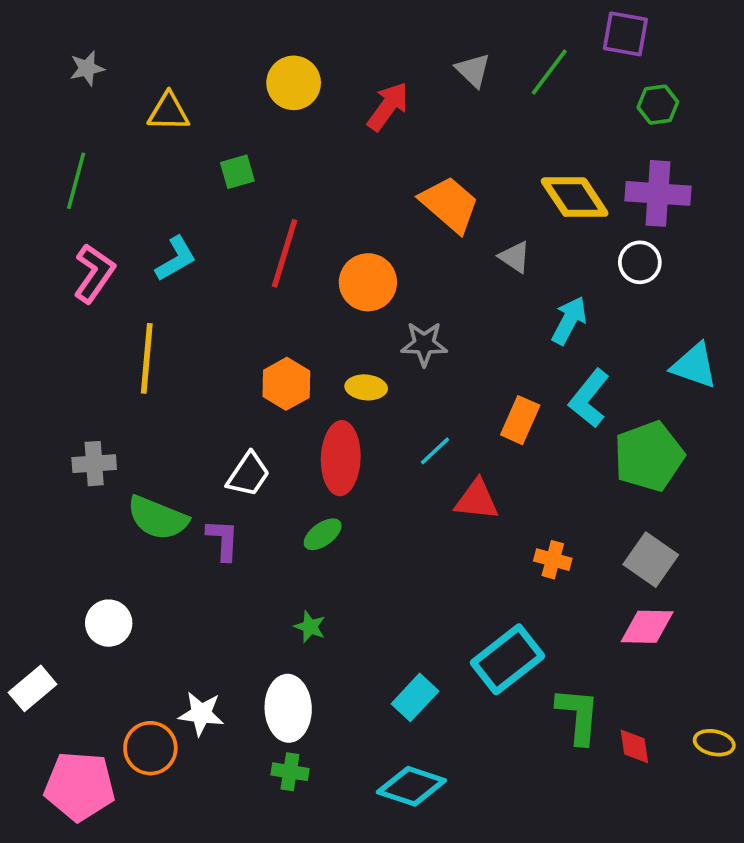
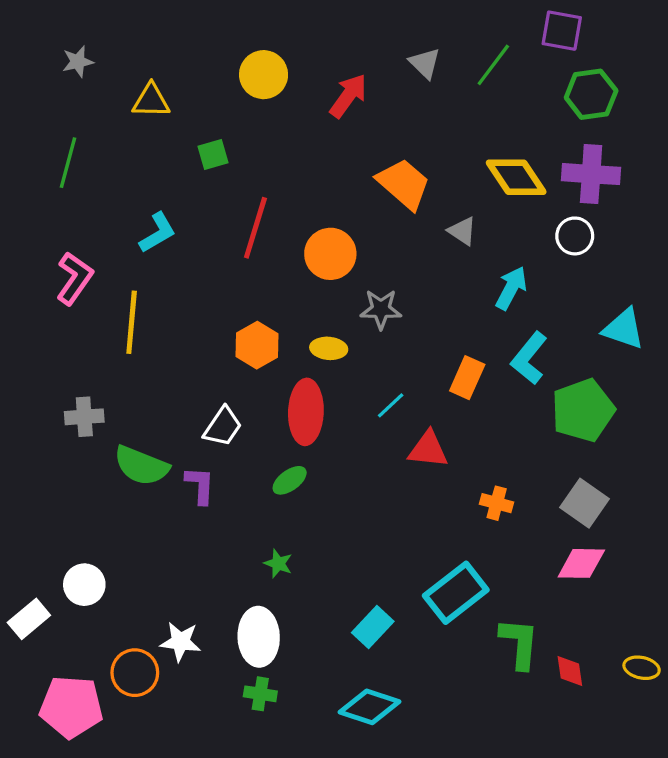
green hexagon: (658, 105) -> (591, 94), size x1.4
pink L-shape: (94, 273) -> (75, 278), moved
white circle: (109, 623) -> (84, 585), moved

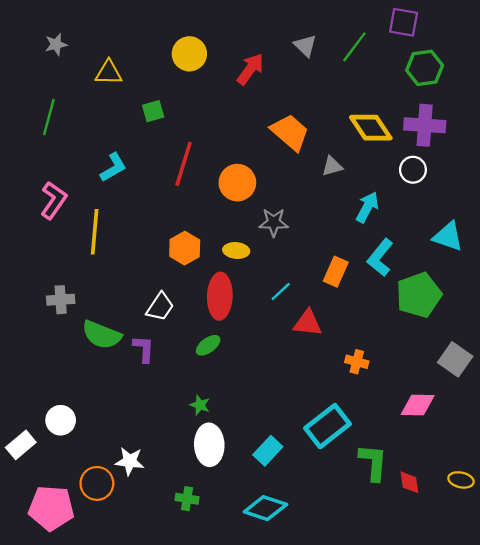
gray triangle: (462, 231) -> (332, 166), turned -50
gray square: (585, 503) -> (455, 359), moved
white ellipse: (259, 637) -> (209, 445), moved

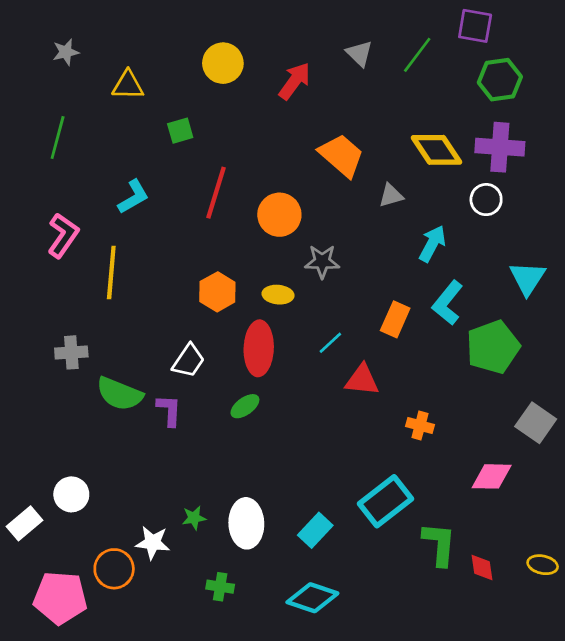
cyan triangle: (448, 236) -> (527, 278), turned 44
green star: (200, 405) -> (194, 518), moved, turned -30

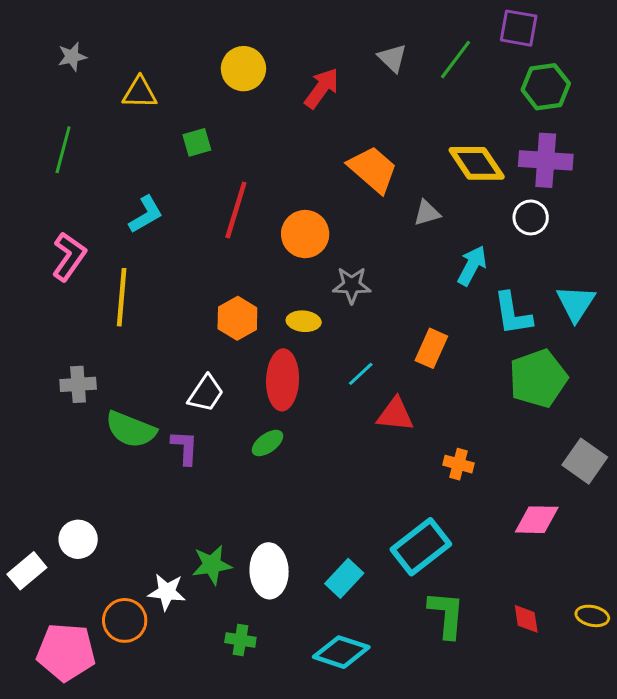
cyan L-shape: (448, 303) -> (513, 314), moved, turned -48
green star: (194, 518) -> (212, 565), size x1.5
green L-shape: (439, 544) -> (446, 614), moved

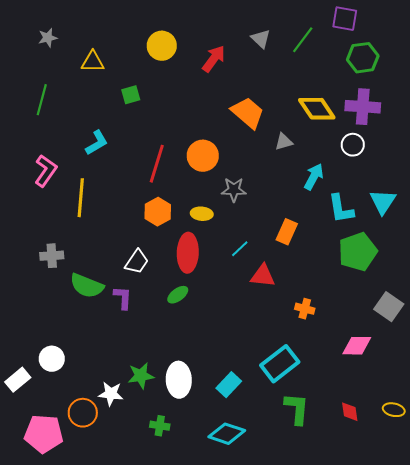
red line: (236, 210) -> (157, 164), moved

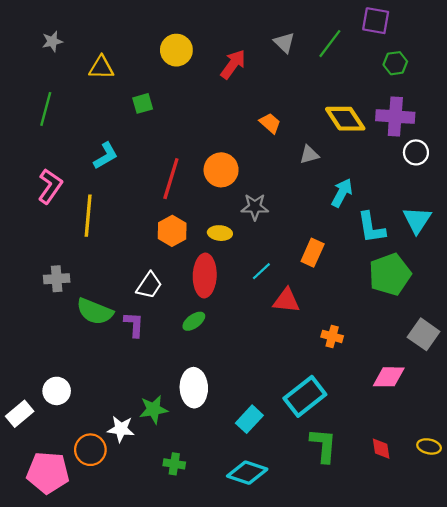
green hexagon: (363, 58) -> (395, 63), size x0.7
orange trapezoid: (248, 113) -> (270, 123), size x0.6
white circle: (353, 145) -> (416, 152), moved
white ellipse: (179, 380) -> (194, 388), moved

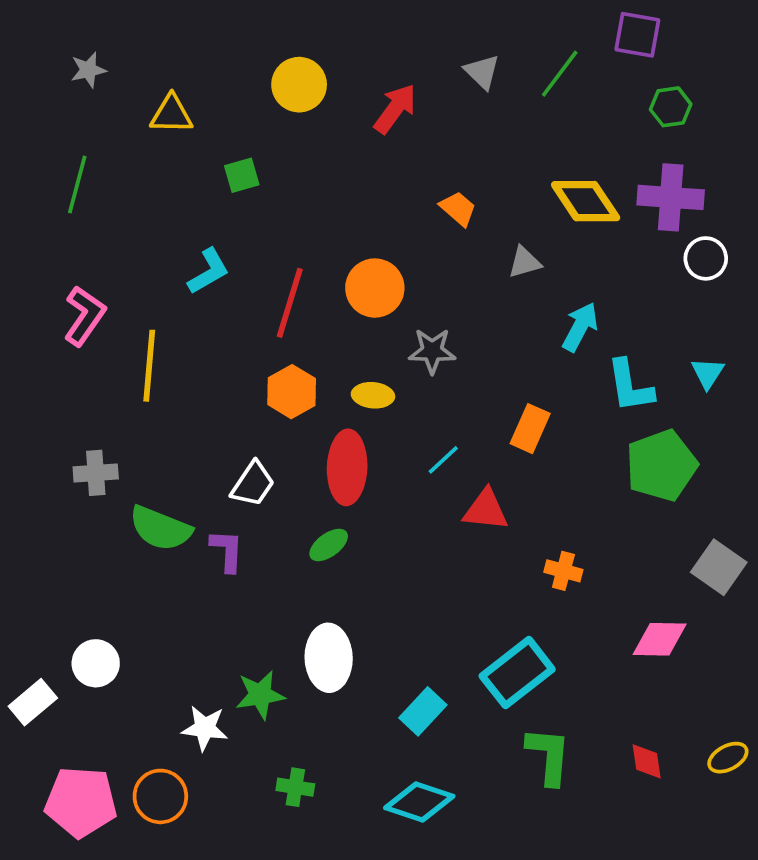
cyan L-shape: (106, 156) -> (208, 271), moved
cyan triangle: (417, 220) -> (708, 373), size x0.7
yellow ellipse: (429, 446) -> (728, 758), turned -40
orange circle: (90, 450) -> (160, 796), moved

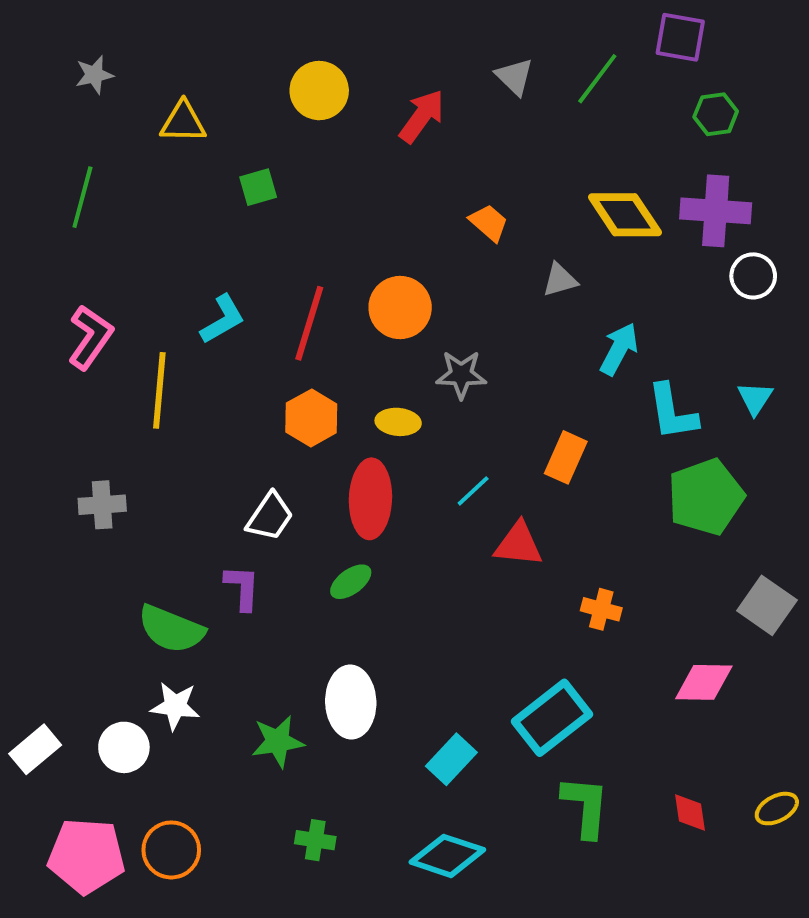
cyan L-shape: (208, 271) -> (223, 319), moved
green semicircle: (160, 528) -> (171, 629), moved
white circle: (96, 663) -> (124, 747), moved
white star: (205, 728) -> (175, 706), moved

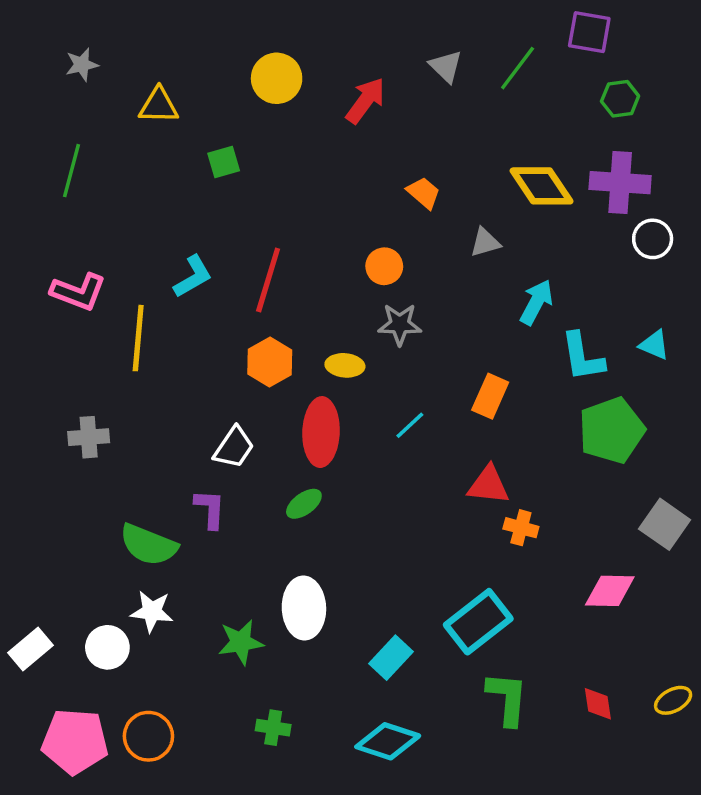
orange circle: (400, 308) -> (384, 266), moved, size x0.7
pink L-shape: (90, 337) -> (78, 292), turned 76
cyan triangle: (755, 398) -> (654, 345), turned -40
red triangle: (518, 544) -> (488, 485), moved

